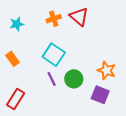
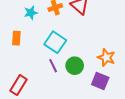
cyan star: (17, 24) -> (31, 13), moved
orange rectangle: (13, 59) -> (16, 38), moved, turned 40

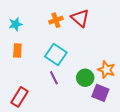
cyan star: (31, 13) -> (15, 24), moved
green circle: (75, 66) -> (85, 78), moved

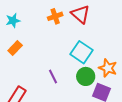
orange rectangle: (17, 50) -> (15, 48), turned 40
cyan square: (56, 54) -> (81, 52), moved

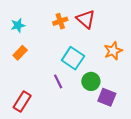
cyan square: (81, 52) -> (73, 58), moved
orange star: (108, 68) -> (113, 51), moved, turned 30

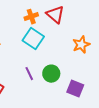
cyan square: (73, 58) -> (33, 39), moved
green circle: (91, 81) -> (51, 74), moved

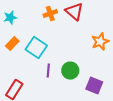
cyan square: (33, 39) -> (36, 47), moved
purple line: (29, 74) -> (48, 71), turned 32

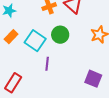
green circle: (70, 71) -> (60, 35), moved

